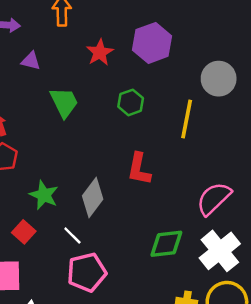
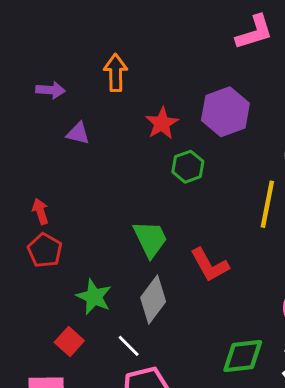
green trapezoid: (64, 102) -> (150, 239), moved
green hexagon: (131, 102) -> (188, 167), moved
red L-shape: (139, 169) -> (210, 265), turned -40

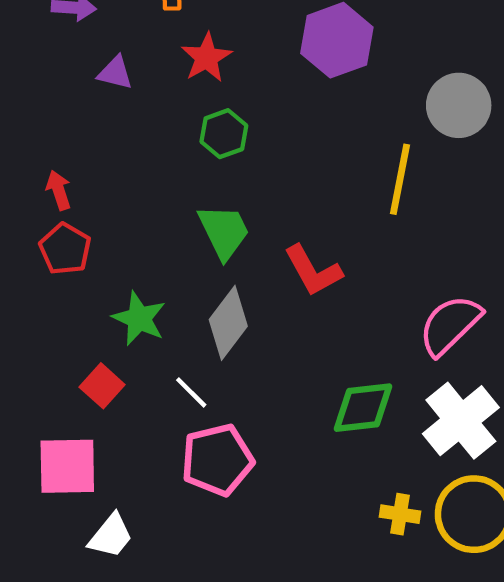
red star: (162, 123) -> (206, 58), moved
green hexagon: (188, 167) -> (224, 134), moved

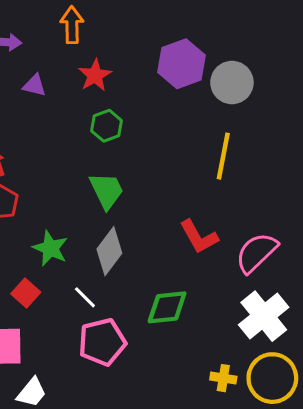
gray circle: (459, 105) -> (232, 83), moved
red L-shape: (313, 271) -> (199, 237), moved
green diamond: (363, 408) -> (167, 307), moved

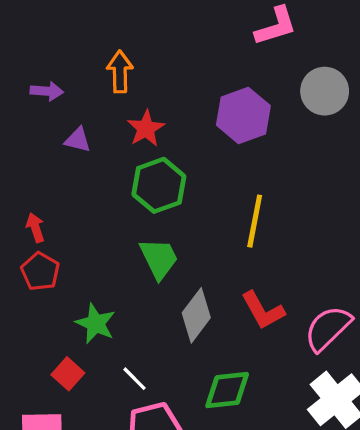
gray circle: (232, 83) -> (325, 91), moved
green hexagon: (107, 126) -> (159, 185), size x1.5
yellow line: (223, 156) -> (255, 221), moved
gray diamond: (109, 251) -> (196, 315), moved

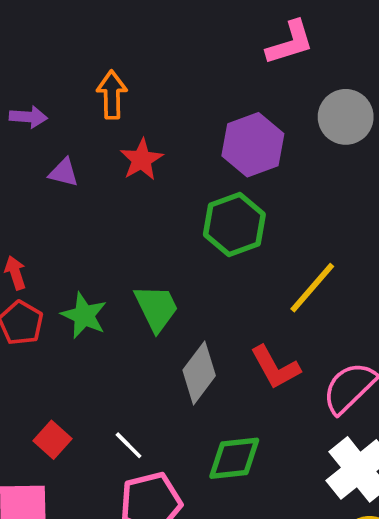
green hexagon: (159, 185) -> (234, 225), moved
yellow line: (255, 221) -> (312, 288), moved, turned 30
green star: (96, 323) -> (84, 315), moved

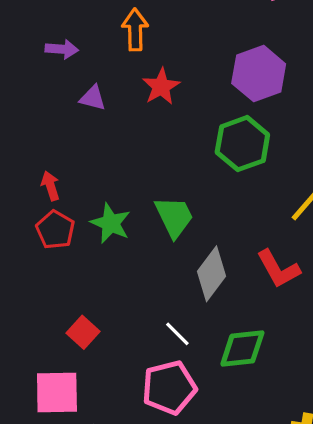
white line: (129, 445) -> (177, 334), moved

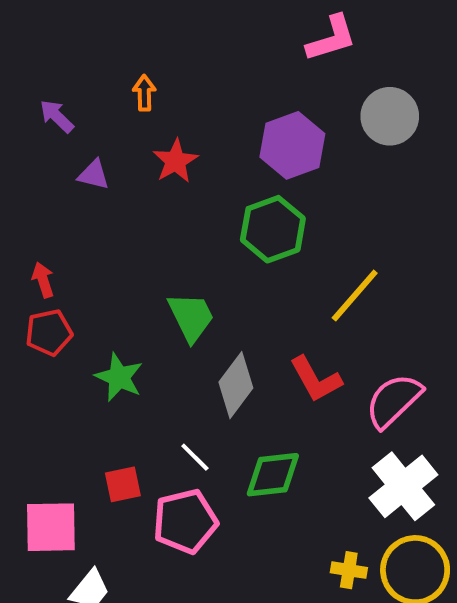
orange arrow: (135, 30) -> (144, 93), size x0.7
purple arrow: (62, 49) -> (57, 116), turned -140
green star: (111, 223) -> (119, 377), moved
red pentagon: (55, 230) -> (49, 332), turned 30
red square: (83, 332) -> (123, 484), moved, turned 36

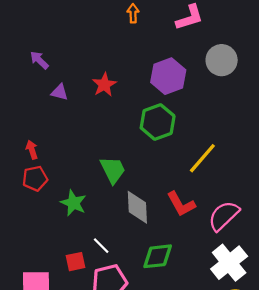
orange arrow: (144, 93) -> (133, 13), moved
gray diamond: (236, 385) -> (137, 207), turned -40
white line: (195, 457) -> (101, 246), moved

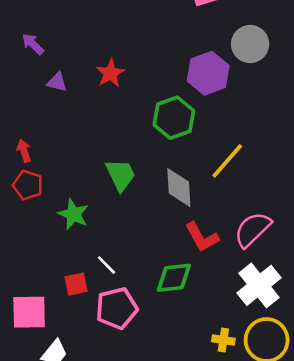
purple hexagon: (168, 76) -> (208, 73), moved
red pentagon: (35, 178) -> (28, 185), turned 30
red L-shape: (181, 204) -> (202, 237), moved
gray diamond: (137, 207) -> (179, 188), moved

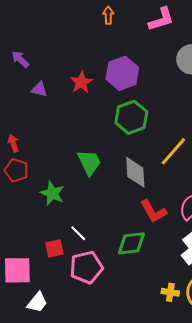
purple hexagon: (208, 73) -> (122, 73), moved

